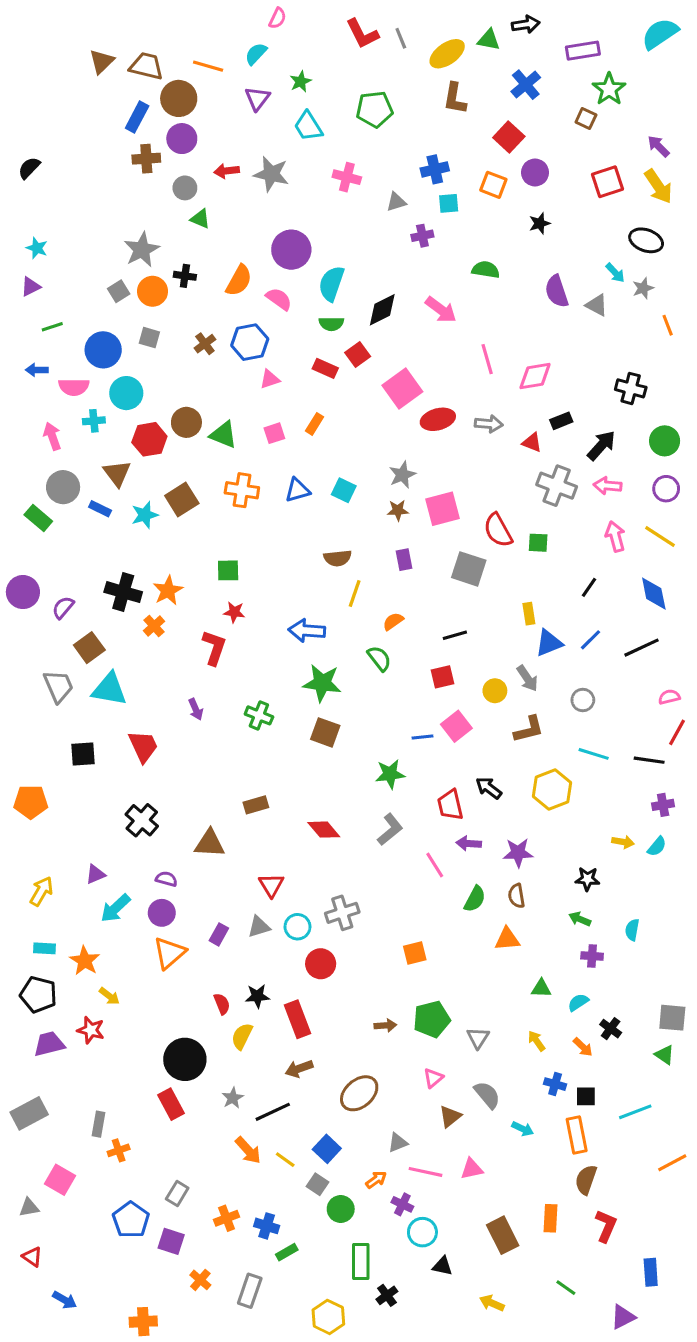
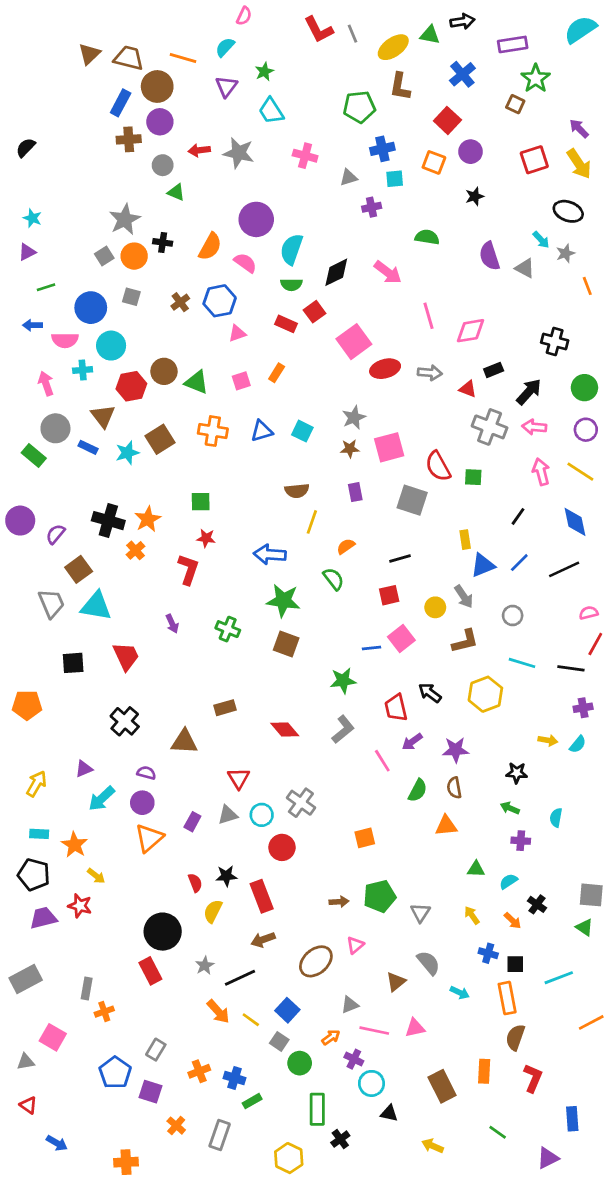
green pentagon: (375, 109) -> (359, 107), moved
purple arrow: (469, 843) -> (412, 742), turned -40
gray cross: (342, 913) -> (301, 803), turned -36
pink triangle: (433, 1078) -> (355, 945), moved

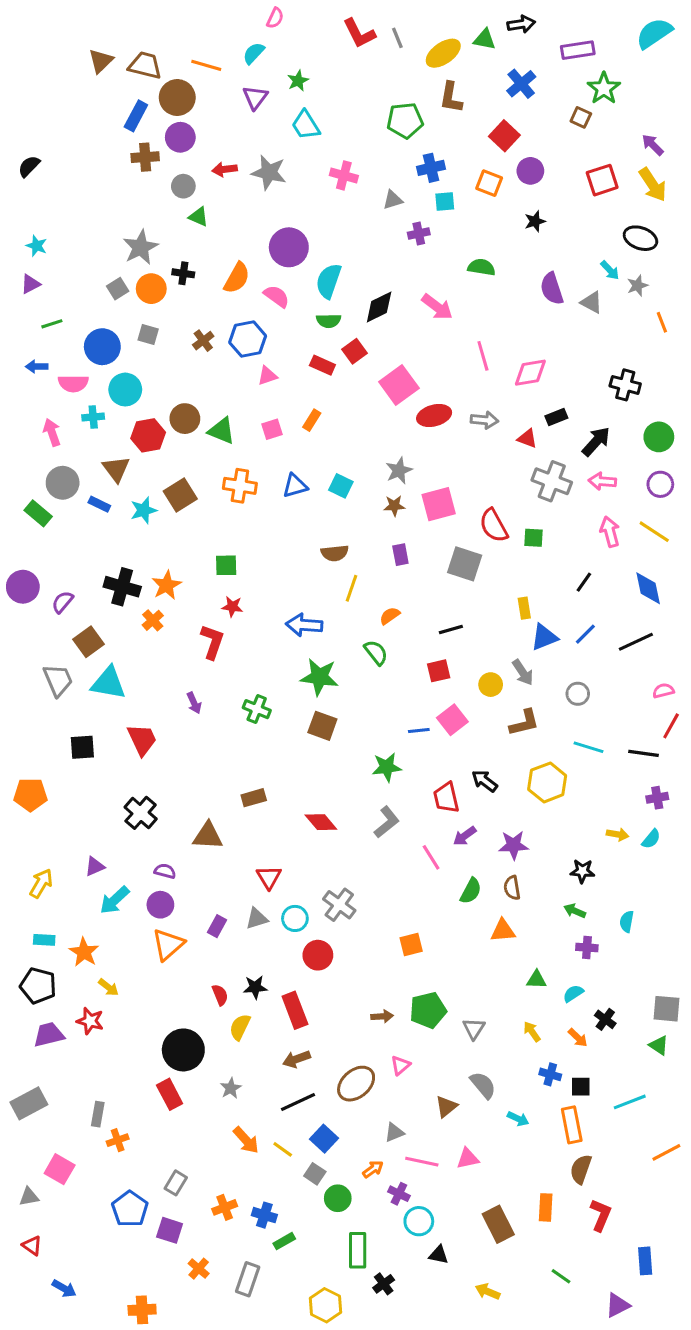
black line: (240, 978) -> (298, 1102), moved

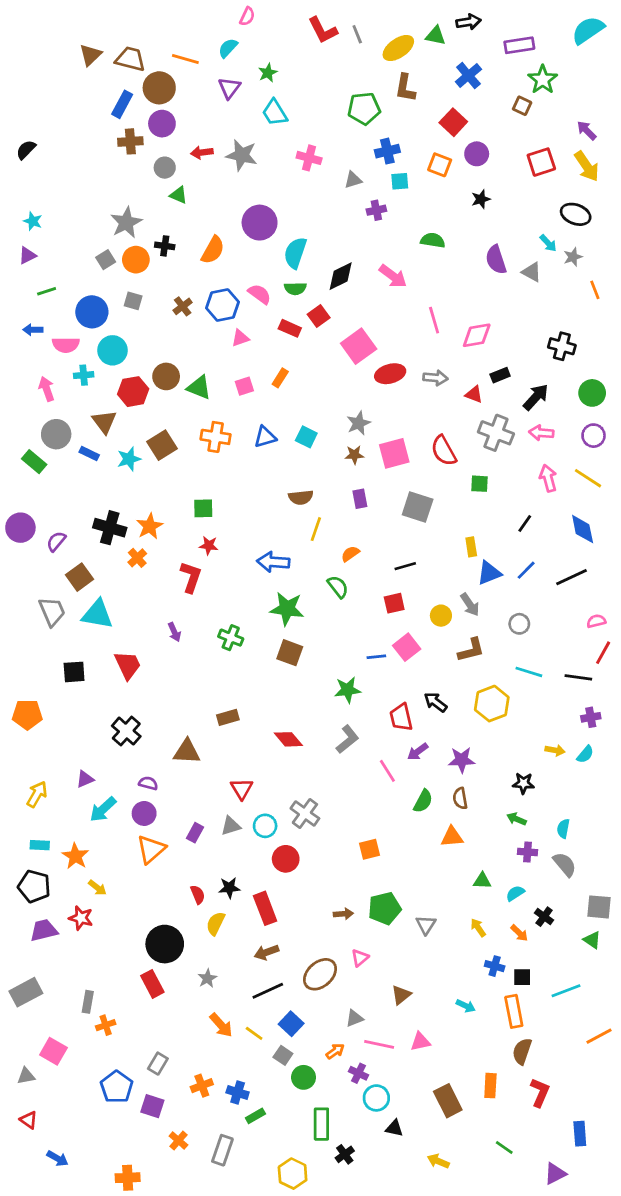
pink semicircle: (277, 296) -> (260, 294), moved
red semicircle: (494, 526) -> (444, 451), moved
gray semicircle: (483, 1085) -> (565, 864), moved

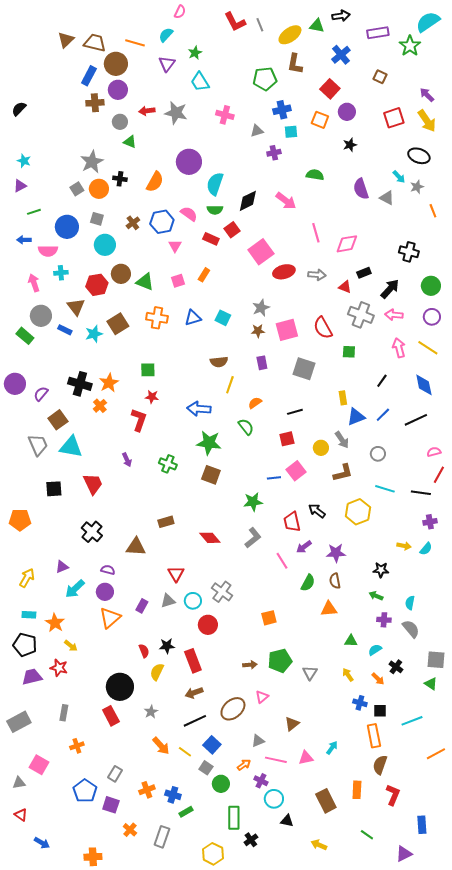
green star: (543, 80) -> (410, 46), moved
pink triangle: (240, 338) -> (175, 246), turned -40
cyan circle: (113, 350) -> (105, 245), moved
gray rectangle: (88, 1002) -> (64, 713), moved
cyan arrow: (466, 1006) -> (332, 748), moved, turned -80

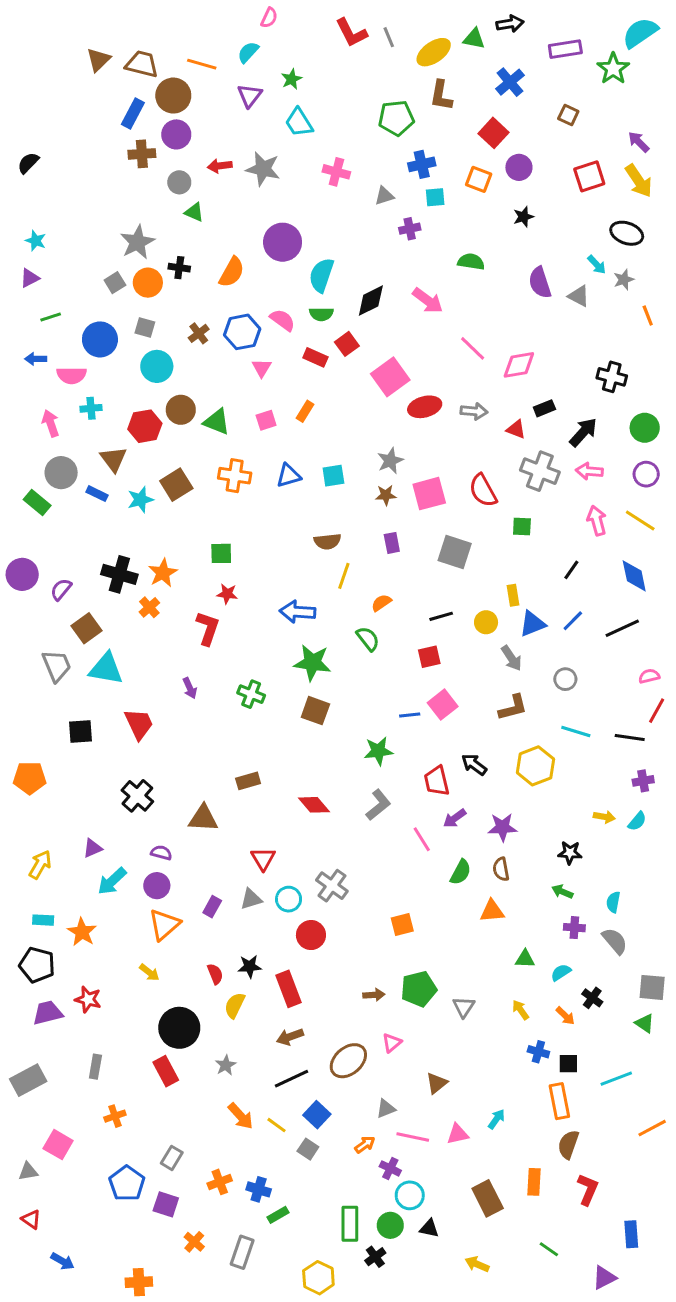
pink line: (316, 233) -> (473, 348), turned -30
cyan square: (223, 318) -> (333, 476), turned -35
yellow circle: (321, 448) -> (486, 622), moved
yellow arrow: (71, 646) -> (149, 972), moved
green circle: (221, 784) -> (390, 1225), moved

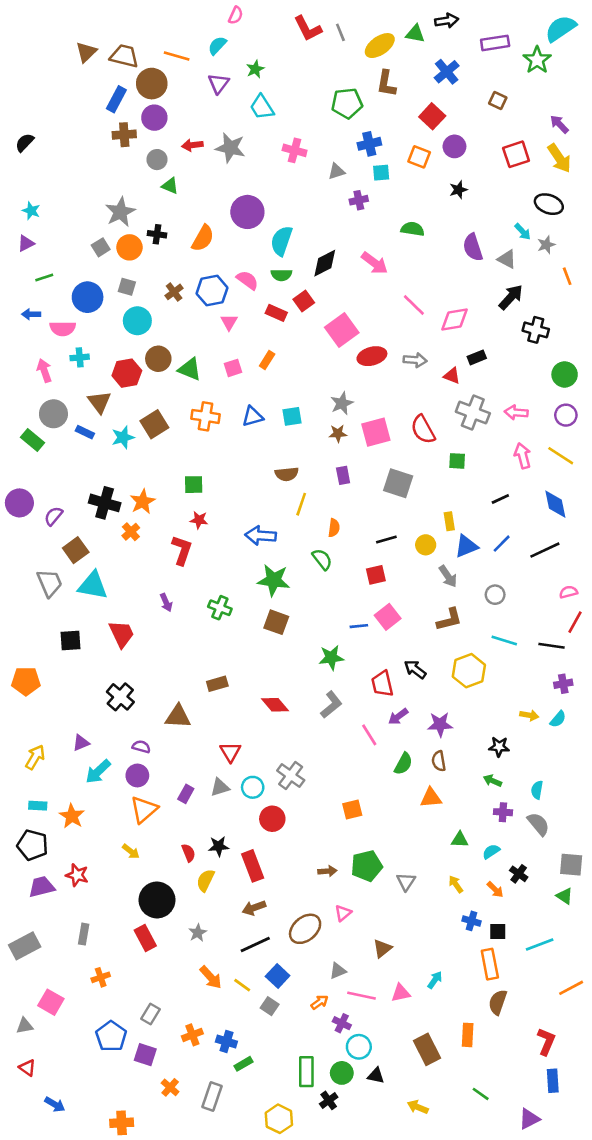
black arrow: (583, 432) -> (511, 297), moved
black line: (571, 570) -> (500, 499), turned 30
orange semicircle: (381, 603) -> (334, 528), turned 132
red L-shape: (588, 1189) -> (546, 1042), moved

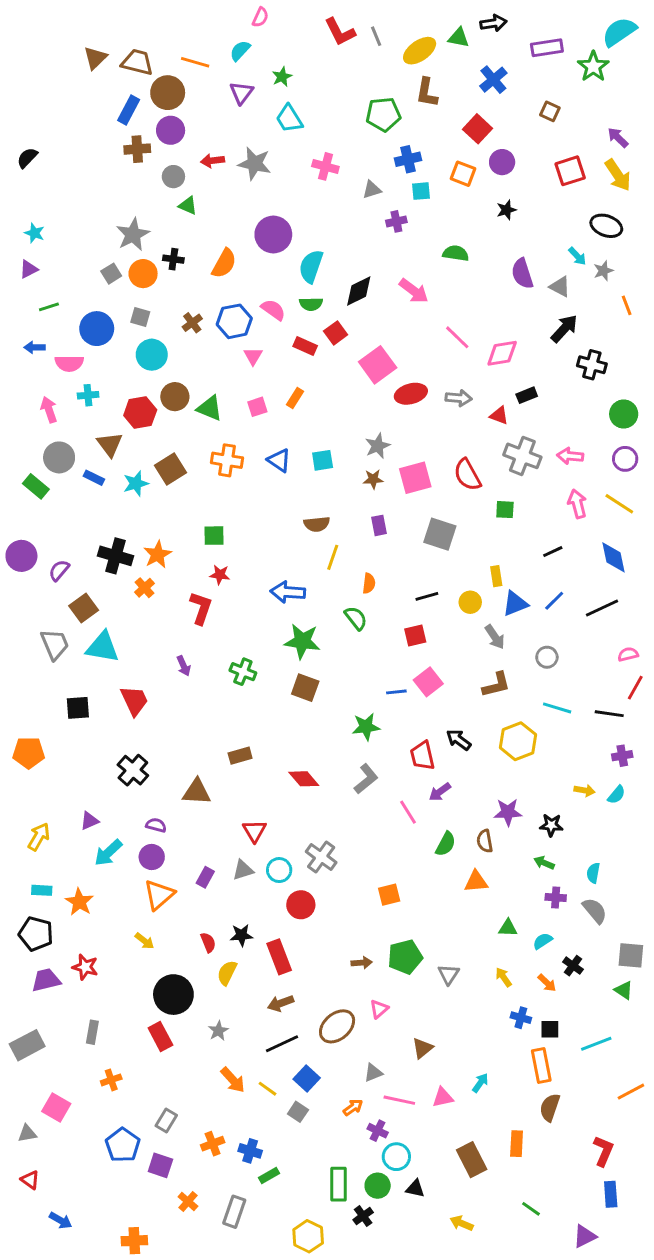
blue triangle: (253, 416) -> (279, 460), turned 50
purple star: (440, 724) -> (508, 812), moved

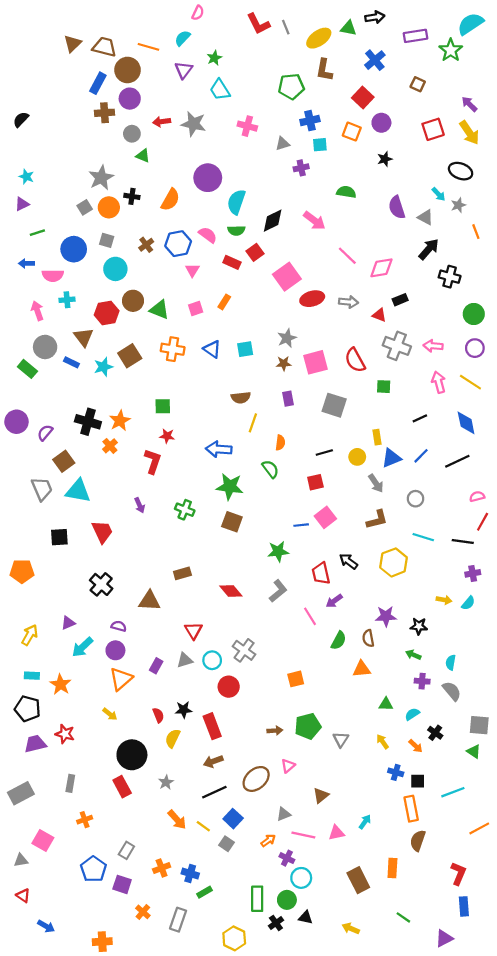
black triangle: (415, 1189) -> (306, 917), moved

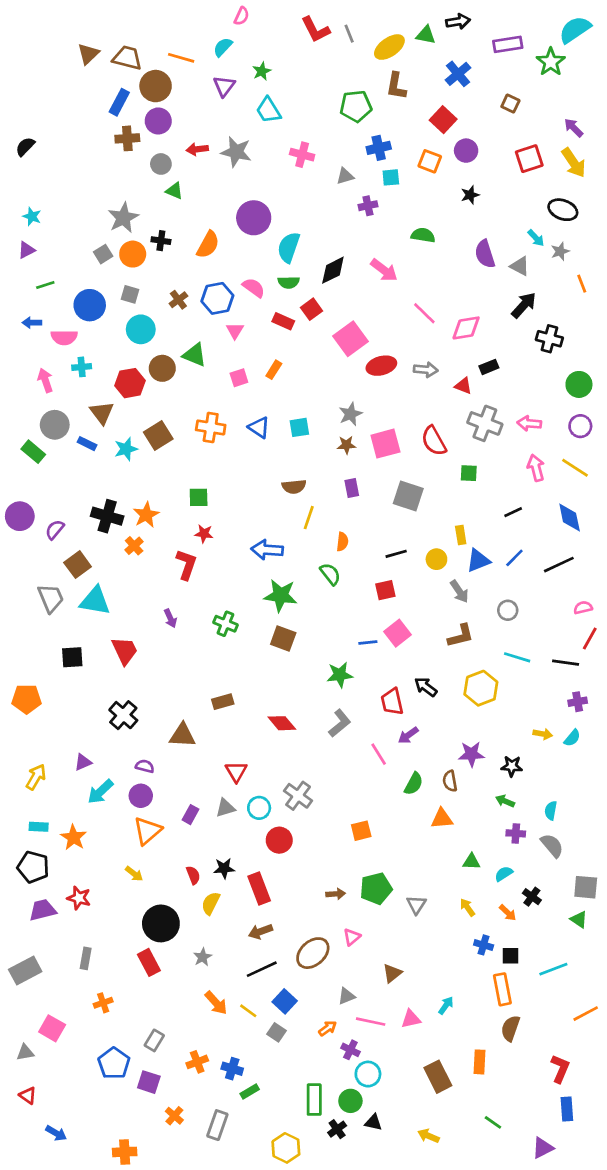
green triangle: (159, 310) -> (195, 355), moved

